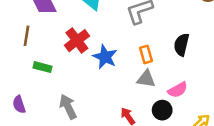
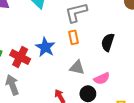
red cross: (77, 41) -> (20, 57), moved, turned -30
orange rectangle: (146, 54) -> (74, 37), moved

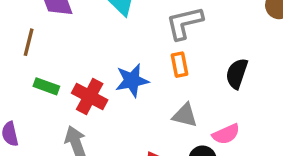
blue star: (45, 47) -> (132, 80), turned 30

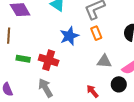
blue star: (132, 80) -> (69, 36), moved

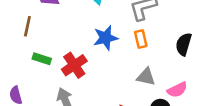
red cross: (49, 60) -> (74, 65), turned 30

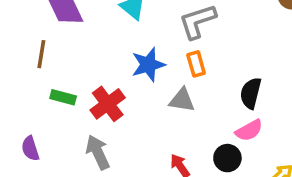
black semicircle: (184, 44) -> (251, 93), moved
gray triangle: (146, 77) -> (182, 100), moved

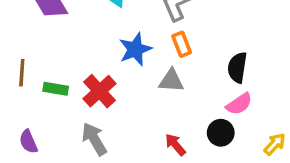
brown line: (41, 54) -> (22, 73), moved

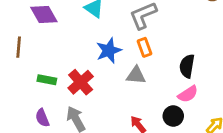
brown line: (22, 73) -> (19, 47), moved
purple semicircle: (28, 142) -> (42, 118), moved

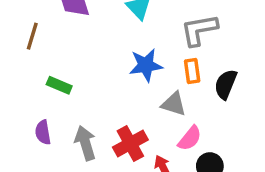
black semicircle: (187, 66) -> (226, 84), moved
red cross: (81, 82) -> (130, 144), moved
pink semicircle: (188, 94) -> (190, 138), moved, turned -30

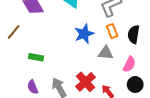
brown line: (32, 36) -> (14, 32), turned 35
pink semicircle: (190, 138) -> (129, 64), moved

